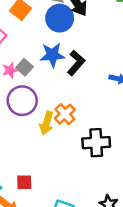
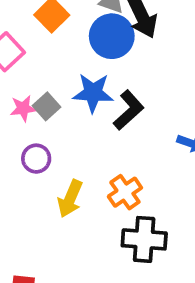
purple circle: (22, 101) -> (36, 159), size x0.6
orange cross: (65, 114) -> (125, 192), moved

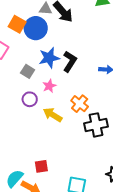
blue circle: (112, 36) -> (36, 28), moved
pink star: (23, 108) -> (49, 86), moved
yellow arrow: (70, 199) -> (53, 115), turned 114

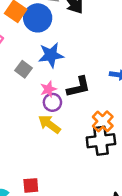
black L-shape: (70, 62) -> (79, 87), moved, turned 40
purple circle: (30, 99) -> (52, 102), moved
orange cross: (80, 104) -> (103, 121), moved

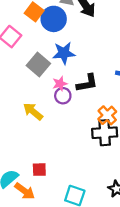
gray square: (24, 69) -> (38, 65), size x1.5
yellow arrow: (49, 124) -> (33, 111), moved

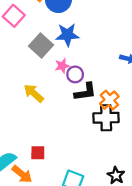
black L-shape: (87, 83) -> (85, 92), moved
purple circle: (63, 96) -> (75, 74), moved

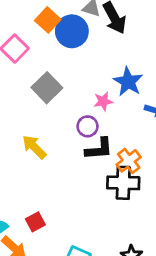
blue star: (67, 35) -> (128, 82), moved, turned 30
pink star: (62, 66) -> (103, 101), moved
red square: (38, 153) -> (35, 222), turned -32

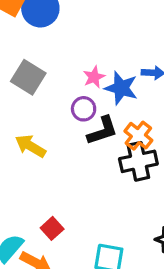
blue star: (128, 82) -> (121, 88), moved

